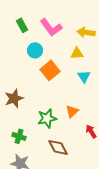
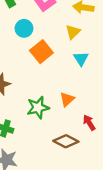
yellow triangle: (77, 53) -> (73, 32), turned -40
brown diamond: (58, 147) -> (66, 141), moved, turned -35

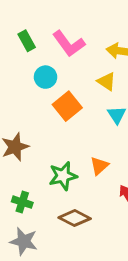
yellow triangle: (73, 32) -> (107, 81), turned -42
brown diamond: (66, 141) -> (75, 218), moved

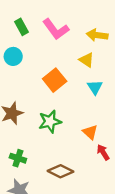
cyan circle: (45, 77) -> (13, 56), moved
orange triangle: (99, 166) -> (90, 132), moved, turned -35
green star: (63, 176) -> (50, 122), moved

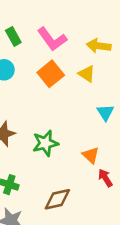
orange square: (55, 80) -> (51, 74), moved
cyan triangle: (95, 87) -> (105, 113), moved
brown diamond: (61, 171) -> (57, 199), turned -40

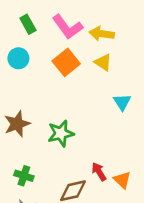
yellow arrow: (99, 46) -> (102, 34), moved
orange triangle: (91, 155) -> (122, 180), moved
red arrow: (105, 178) -> (99, 172), moved

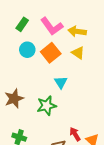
green rectangle: (28, 24) -> (22, 24), turned 64
cyan circle: (18, 58) -> (27, 50), moved
cyan triangle: (122, 102) -> (61, 82), moved

